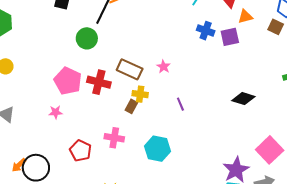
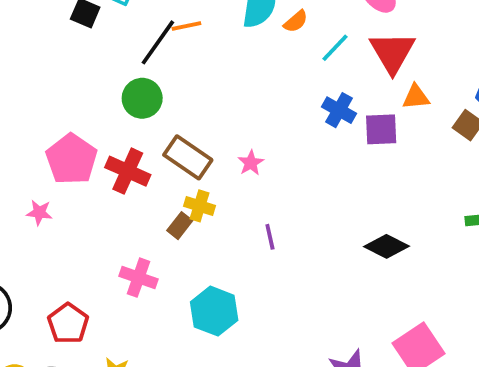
green circle: (87, 38) -> (142, 98), moved
red pentagon: (81, 151) -> (68, 323), moved

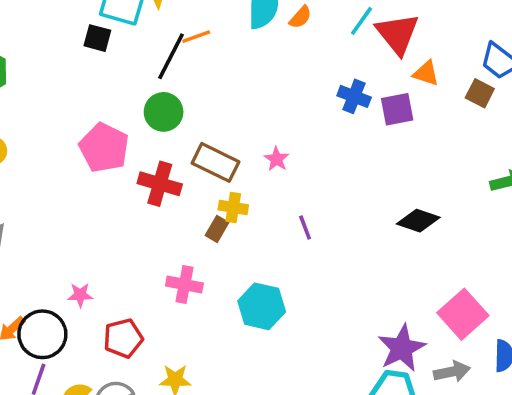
cyan line: (335, 48) -> (361, 21), moved
orange triangle: (416, 97) -> (426, 73), turned 32
pink pentagon: (71, 159) -> (104, 148), moved
pink star: (39, 213) -> (80, 295), moved
red pentagon: (68, 323) -> (123, 338), turned 30

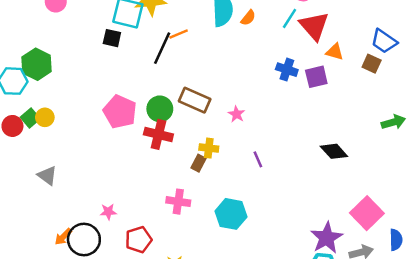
green circle: (164, 112) -> (160, 109), moved
brown rectangle: (215, 162) -> (195, 100), moved
black diamond: (418, 221) -> (334, 151), turned 32

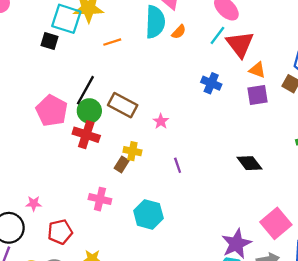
black line: (162, 48) -> (85, 90), moved
purple square: (316, 77) -> (258, 95), moved

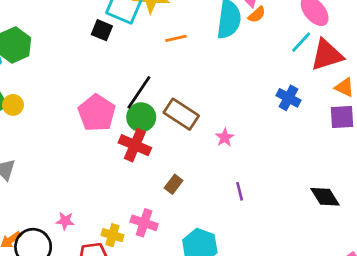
orange semicircle: (179, 32) -> (257, 15), moved
red triangle: (240, 44) -> (327, 55), turned 44
yellow cross: (132, 151) -> (112, 235), moved

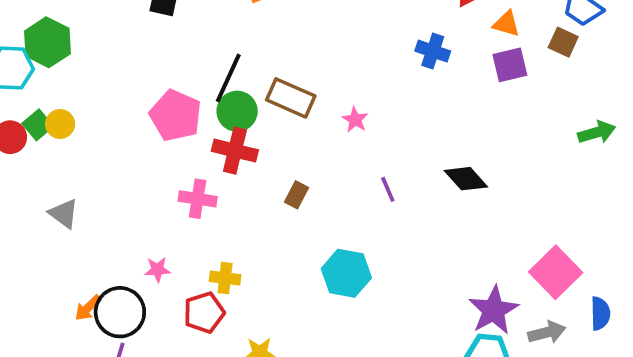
black diamond: (325, 197) -> (466, 179), moved
pink cross: (144, 223) -> (198, 199), moved

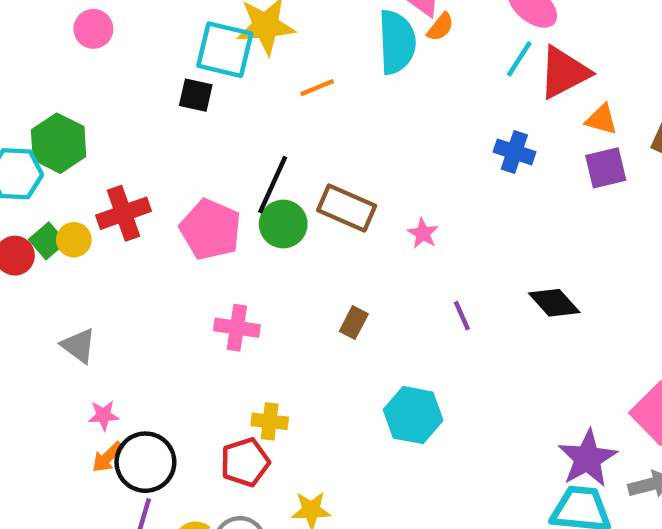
red cross: (235, 151) -> (124, 213), moved, turned -33
pink star: (157, 270) -> (104, 415), moved

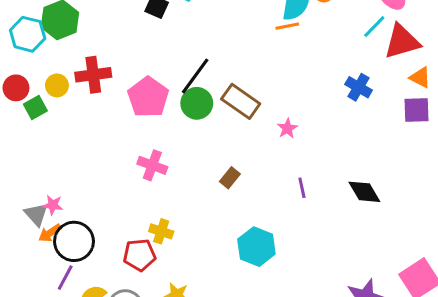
orange line: (317, 88) -> (287, 26), moved
green square: (47, 241) -> (35, 108), moved
gray triangle: (78, 346) -> (36, 214), moved

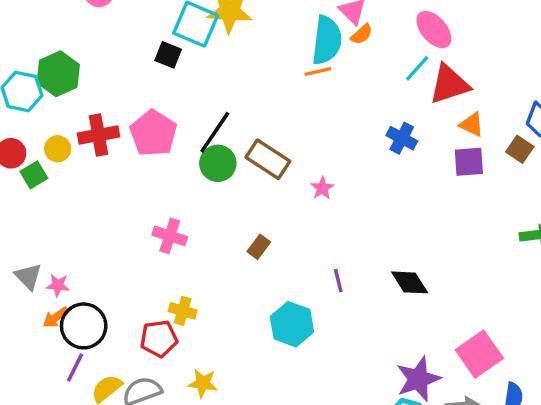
pink pentagon: (148, 97) -> (153, 133), moved
purple line: (302, 188) -> (338, 280), moved
black diamond: (364, 192) -> (410, 282), moved
gray triangle: (36, 214) -> (28, 277), moved

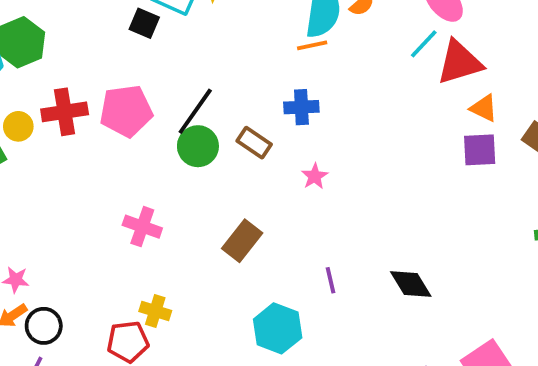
pink pentagon: (153, 133) -> (126, 111), turned 30
blue cross: (402, 138) -> (301, 107), moved, turned -32
brown rectangle: (268, 159) -> (254, 143), size x0.7
brown rectangle: (259, 247) -> (242, 241), size x1.5
black circle: (84, 326) -> (44, 326), size x0.7

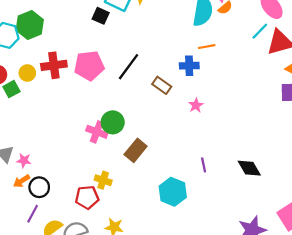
orange line: (312, 45) -> (207, 47), moved
green circle: (198, 146) -> (113, 122), moved
brown rectangle: (242, 241) -> (136, 150), moved

